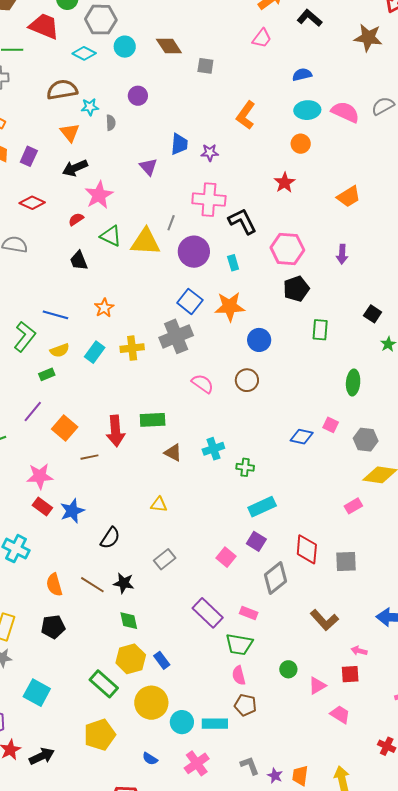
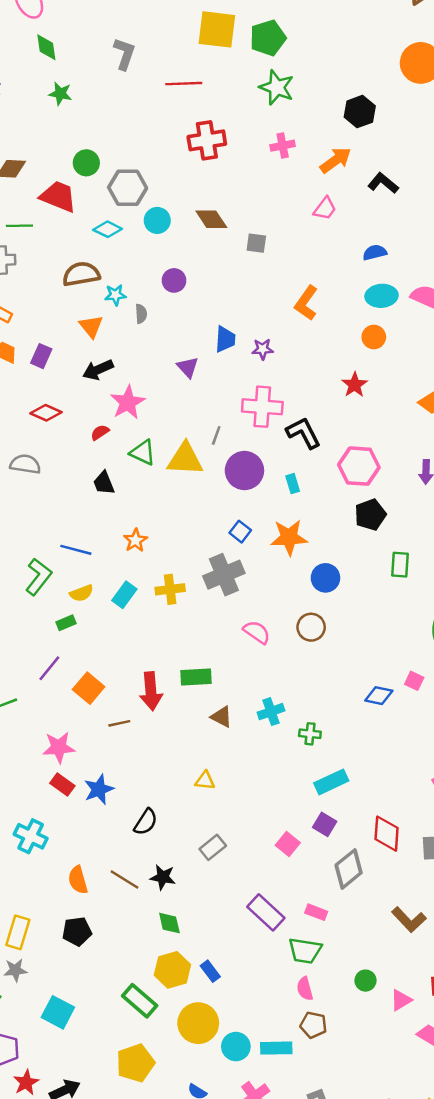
blue square: (190, 301) -> (240, 532), size x0.7

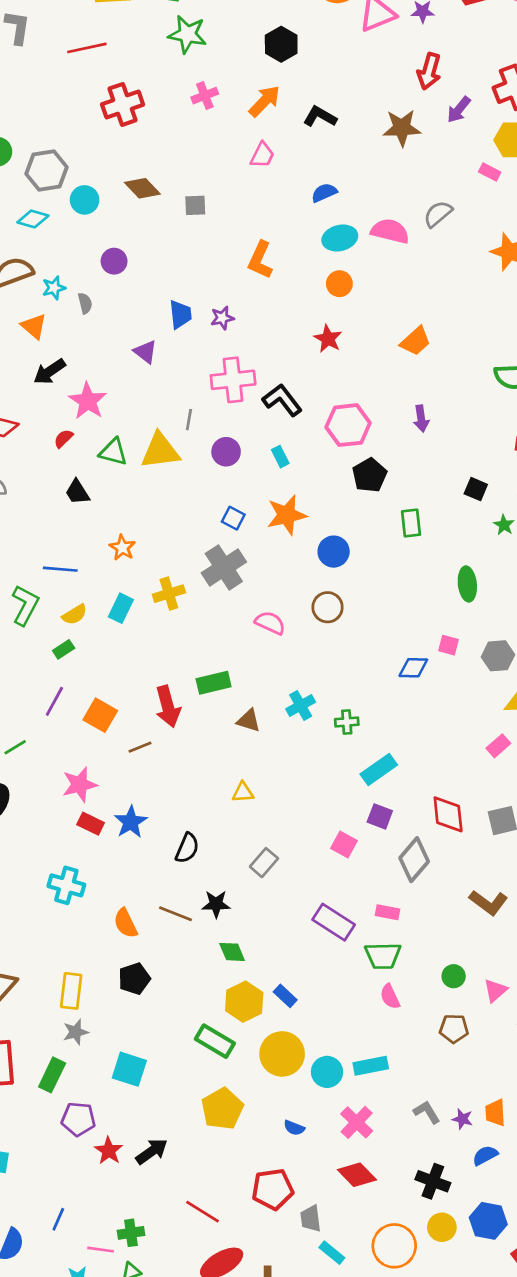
purple circle: (244, 471) -> (226, 452), size x0.7
brown pentagon: (313, 1025) -> (454, 1029), moved

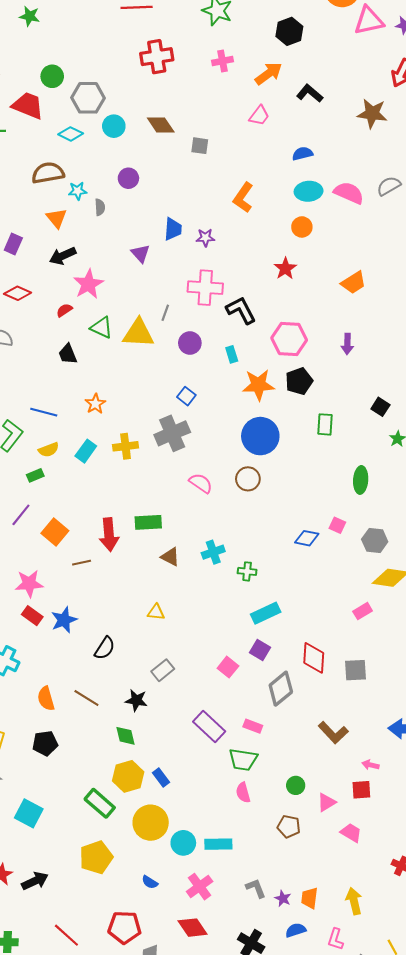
orange star: (287, 515) -> (258, 385), moved
blue circle: (334, 552) -> (260, 436), size x1.5
black star: (216, 904) -> (136, 700), moved

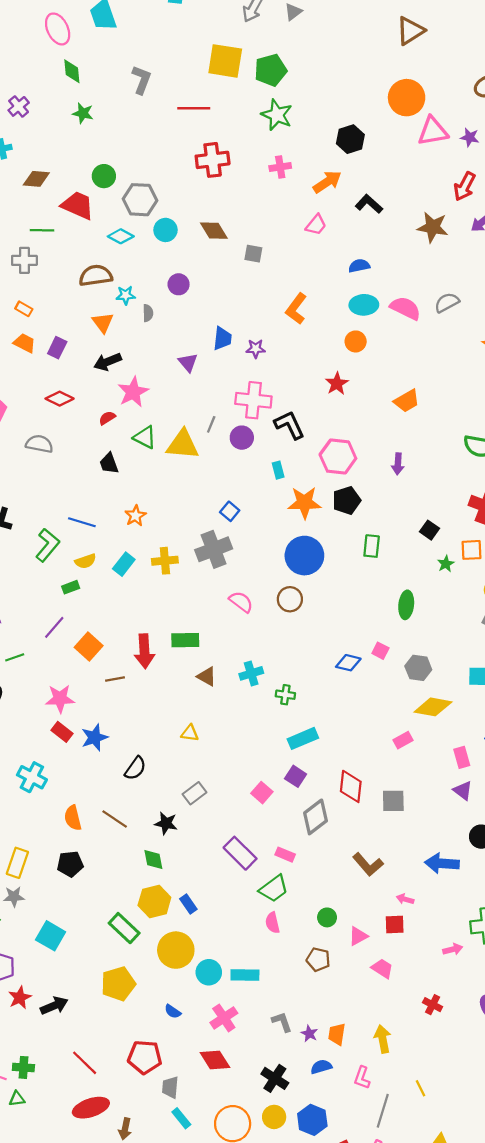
purple circle: (190, 343) -> (242, 438), moved
green trapezoid: (243, 760) -> (274, 889), turned -48

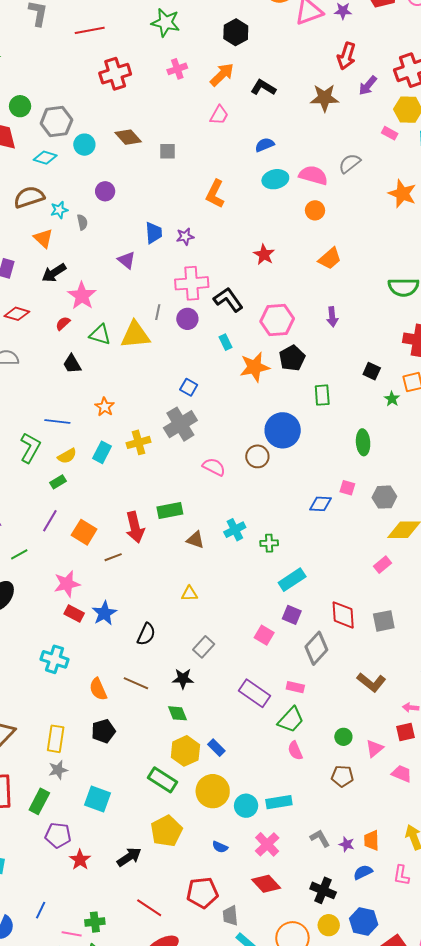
orange circle: (356, 341) -> (315, 210), moved
blue circle: (304, 556) -> (283, 430), moved
black arrow: (54, 1006) -> (129, 857), moved

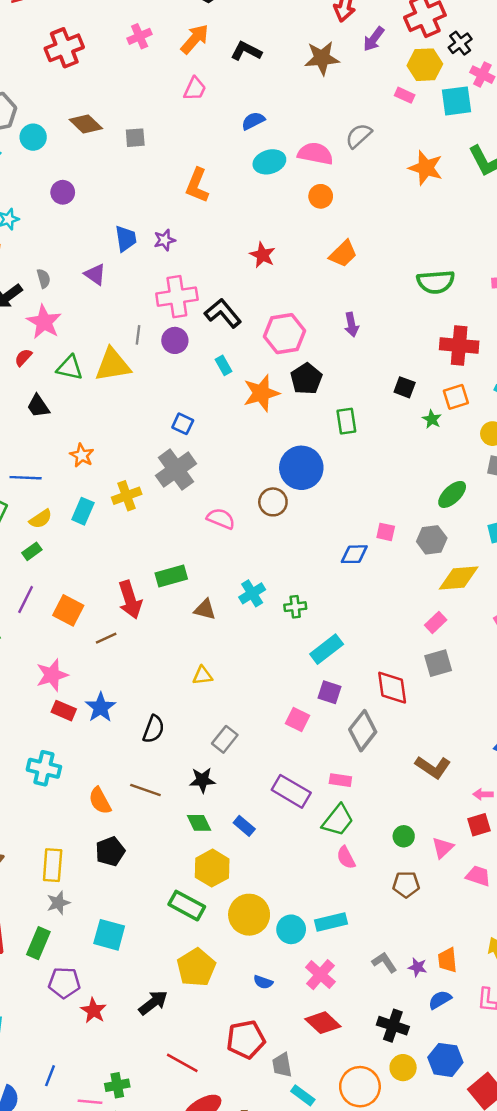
gray semicircle: (82, 222) -> (44, 278), moved
green ellipse: (363, 442) -> (452, 494), moved, turned 55
gray square: (384, 621) -> (438, 663), moved
blue rectangle: (216, 748) -> (244, 826), moved

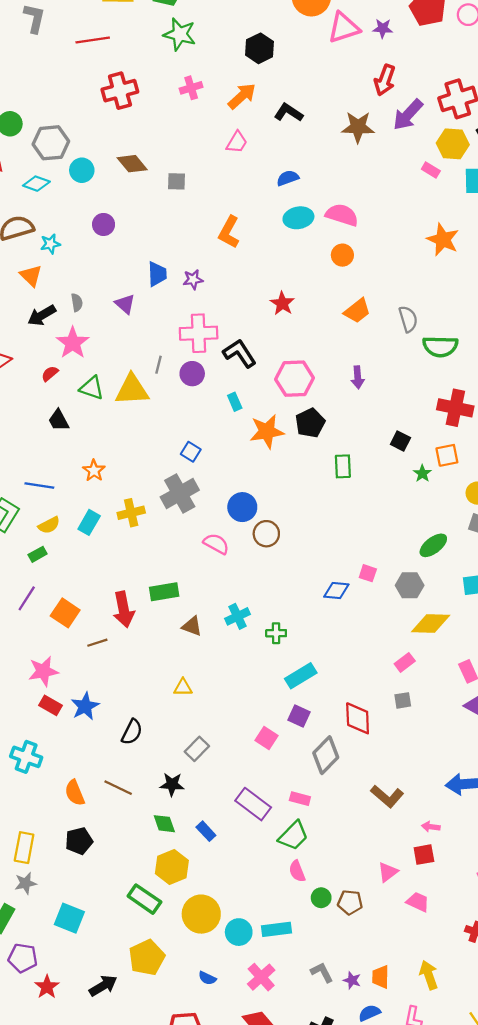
purple arrow: (374, 39) -> (408, 115), size x1.4
gray semicircle: (359, 136) -> (408, 319), moved, turned 110
blue circle: (301, 468) -> (242, 507), moved, size x0.7
gray square: (438, 663) -> (403, 700), size x0.7
green circle: (404, 836) -> (321, 898), moved

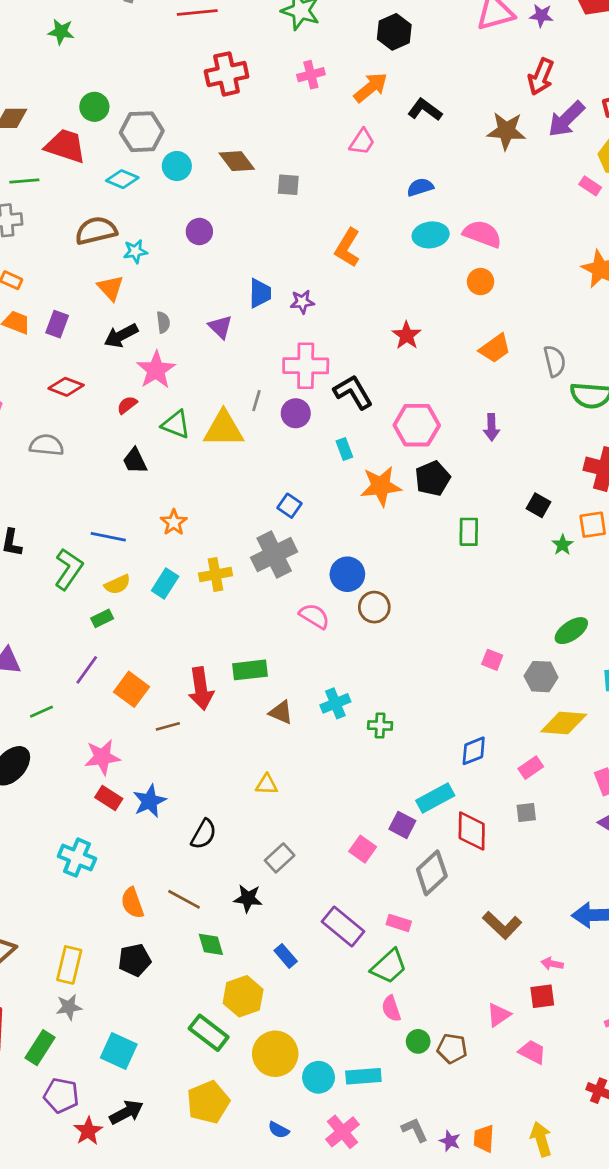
blue diamond: (336, 591) -> (474, 751), moved, turned -30
cyan rectangle: (301, 676) -> (435, 798), moved
green diamond: (164, 824) -> (211, 944), moved
black arrow: (103, 986) -> (126, 1112), moved

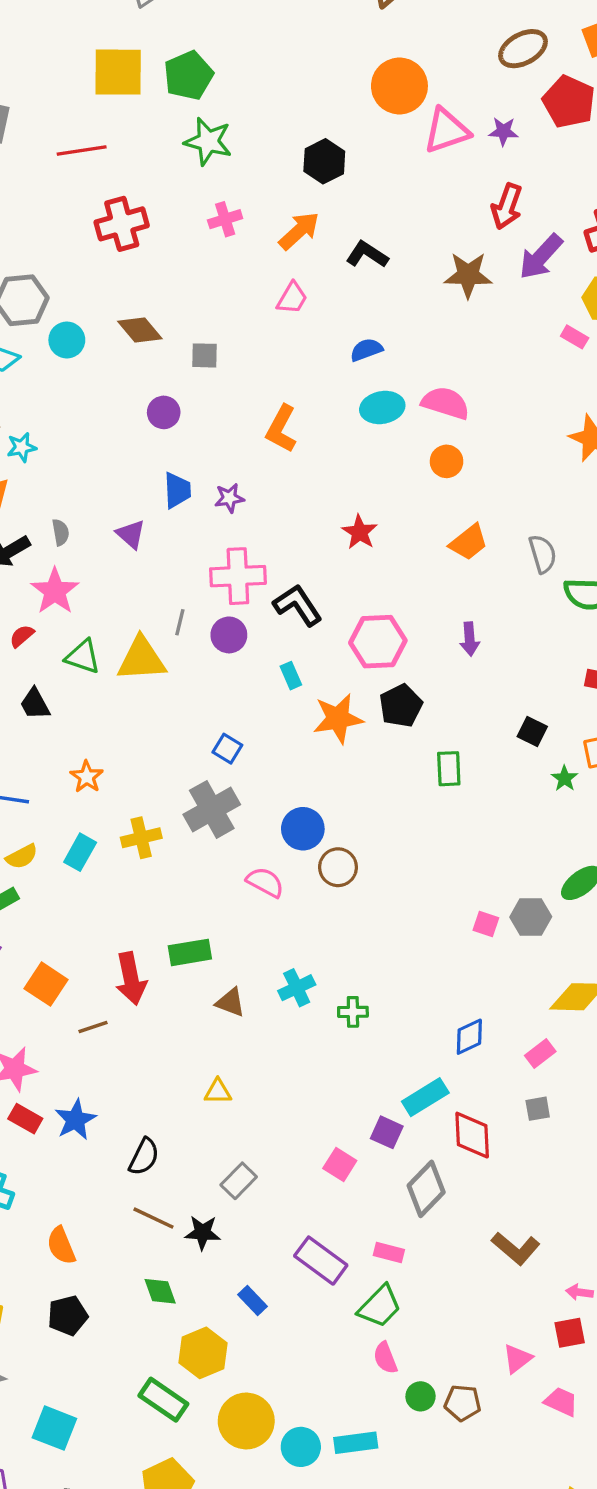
purple circle: (199, 232) -> (164, 412), moved
gray hexagon: (541, 677) -> (531, 917), moved
brown line: (184, 899) -> (153, 1218), moved

